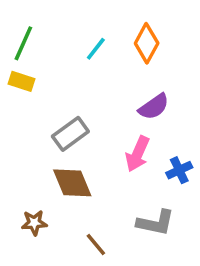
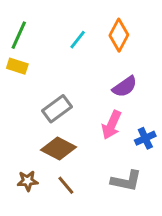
brown diamond: (72, 183) -> (58, 148), turned -40
brown line: (96, 244) -> (66, 185), moved

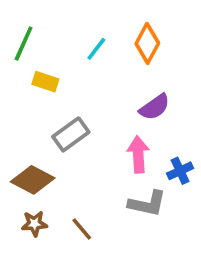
yellow rectangle: (17, 66) -> (45, 82), moved
pink arrow: (111, 125) -> (138, 154), turned 152
brown diamond: (58, 148) -> (33, 180), moved
gray L-shape: (126, 181) -> (147, 204), moved

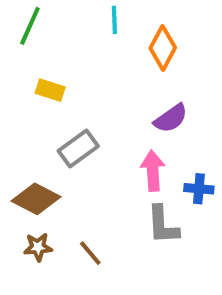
green line: (24, 43) -> (30, 26), moved
cyan line: (96, 49) -> (114, 20), moved, turned -40
blue cross: (180, 171) -> (199, 189), turned 30
gray L-shape: (147, 204) -> (163, 225), turned 75

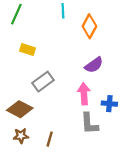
brown line: (90, 253) -> (50, 139), turned 56

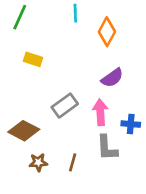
gray rectangle: (43, 82) -> (65, 106), moved
brown star: (21, 136) -> (38, 162), moved
brown line: (50, 139) -> (73, 162), moved

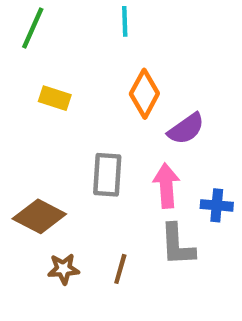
orange diamond: (107, 32) -> (144, 94), moved
gray rectangle: (65, 106) -> (107, 175), turned -50

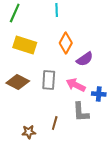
yellow rectangle: (55, 98) -> (25, 45), size x1.6
pink arrow: (166, 186) -> (76, 85), turned -60
brown diamond: (39, 216) -> (18, 82), moved
brown star: (63, 269) -> (29, 132), moved

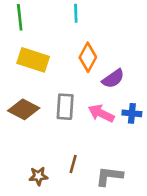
green line: (15, 13) -> (20, 17), turned -30
blue cross: (99, 94) -> (132, 113), moved
gray L-shape: (81, 112) -> (109, 176), moved, turned 100

